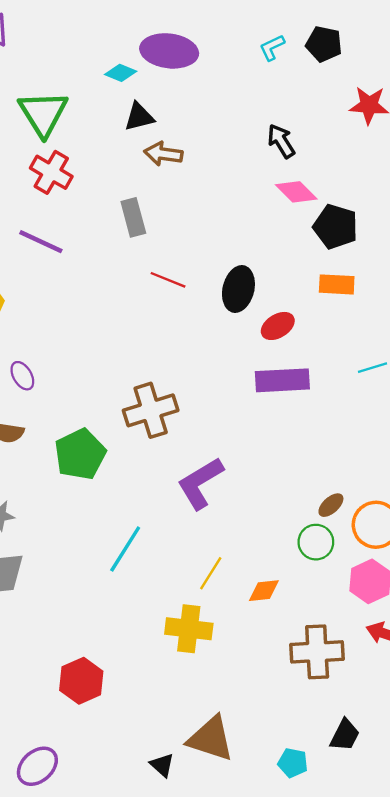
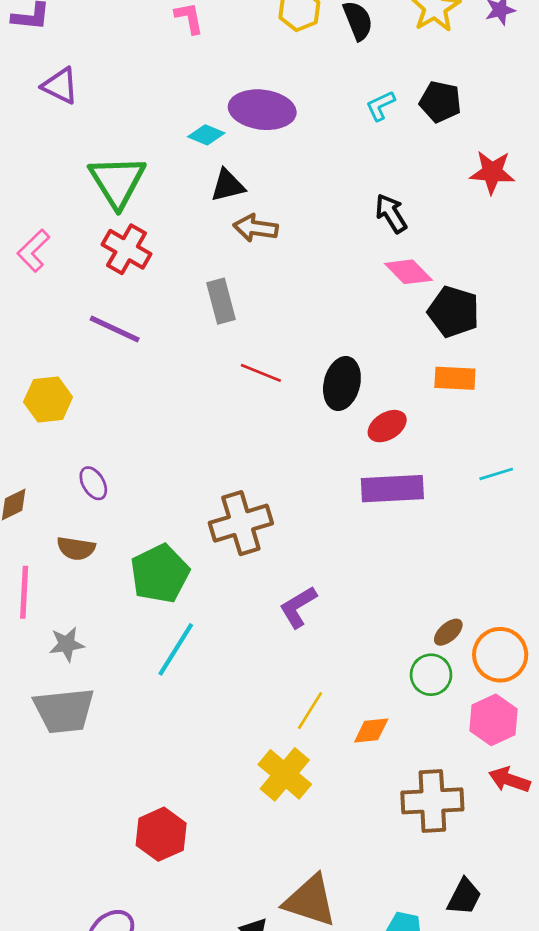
purple L-shape: (200, 483) -> (298, 607), size x0.7
cyan line: (125, 549) -> (176, 649), moved
yellow cross: (189, 629) -> (285, 774), turned 33

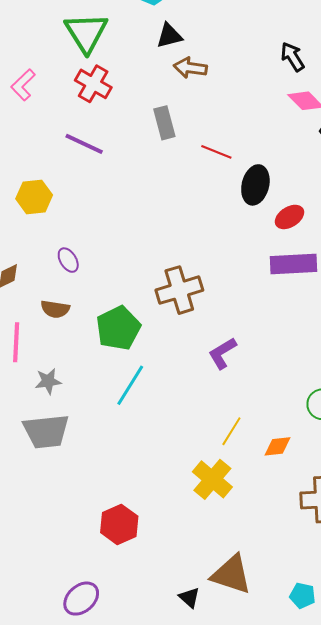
red line: (261, 373) -> (216, 152), moved

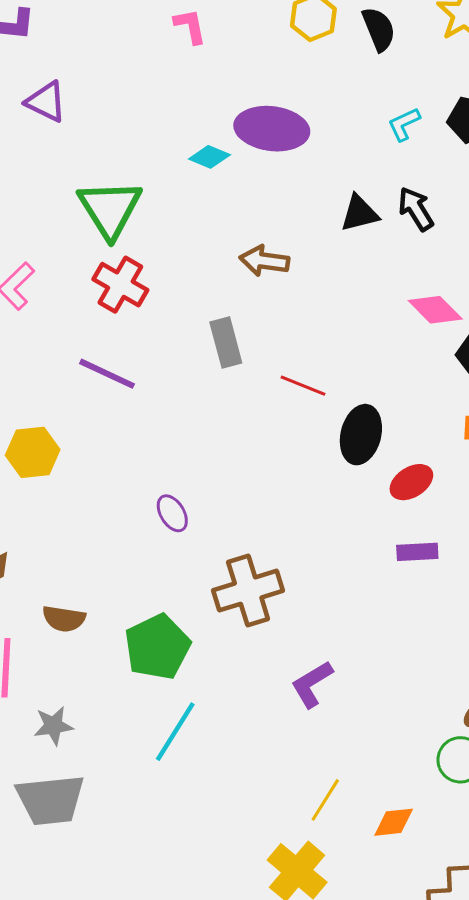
black triangle: (169, 36) -> (359, 213), moved
black arrow: (292, 57) -> (416, 209), moved
purple ellipse: (68, 260) -> (172, 513), moved
purple rectangle: (293, 264) -> (417, 552), size x0.6

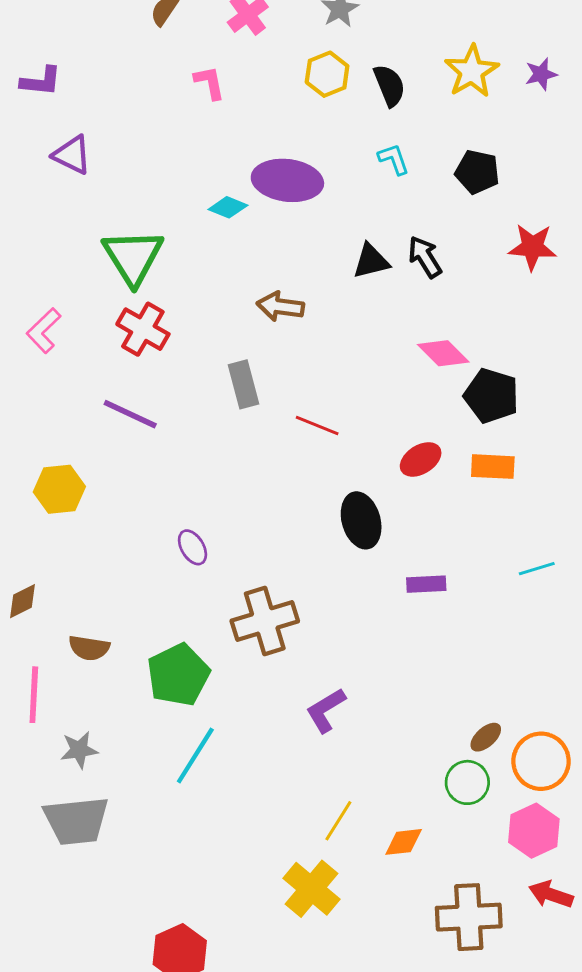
cyan L-shape: (404, 124) -> (394, 159), moved, turned 96
black ellipse: (361, 435) -> (361, 520), moved, turned -30
red ellipse: (411, 482) -> (421, 459), moved

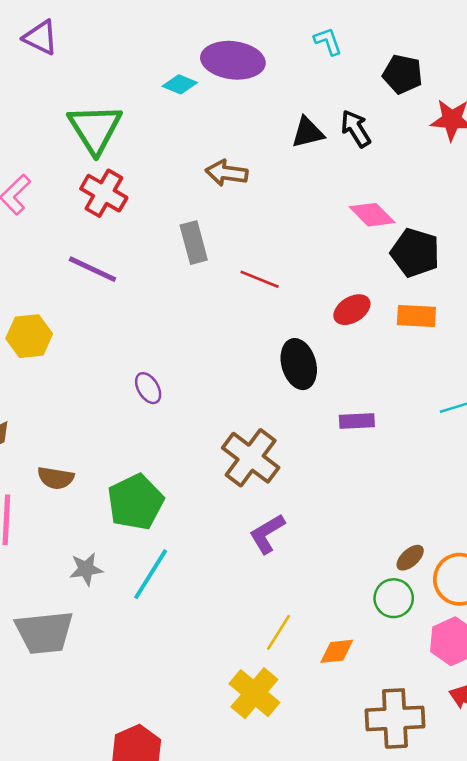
black pentagon: (477, 172) -> (403, 74), moved
brown cross: (265, 621) -> (251, 458), moved, turned -36
gray star: (79, 750) -> (86, 569), moved

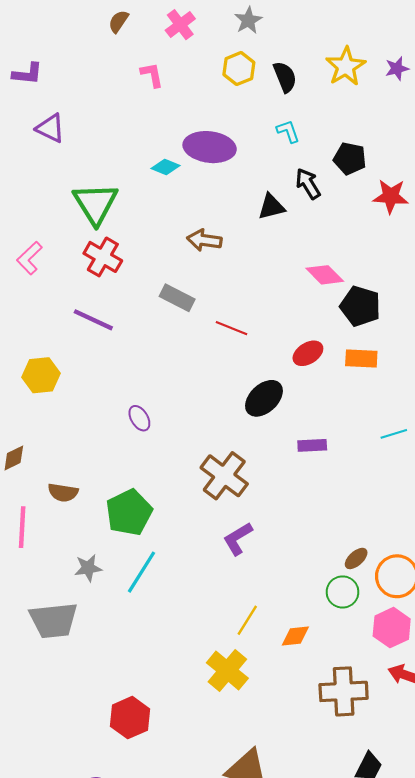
black arrow: (356, 129) -> (308, 184), moved
gray rectangle: (194, 243) -> (177, 298), turned -48
black ellipse: (299, 364) -> (264, 398), turned 63

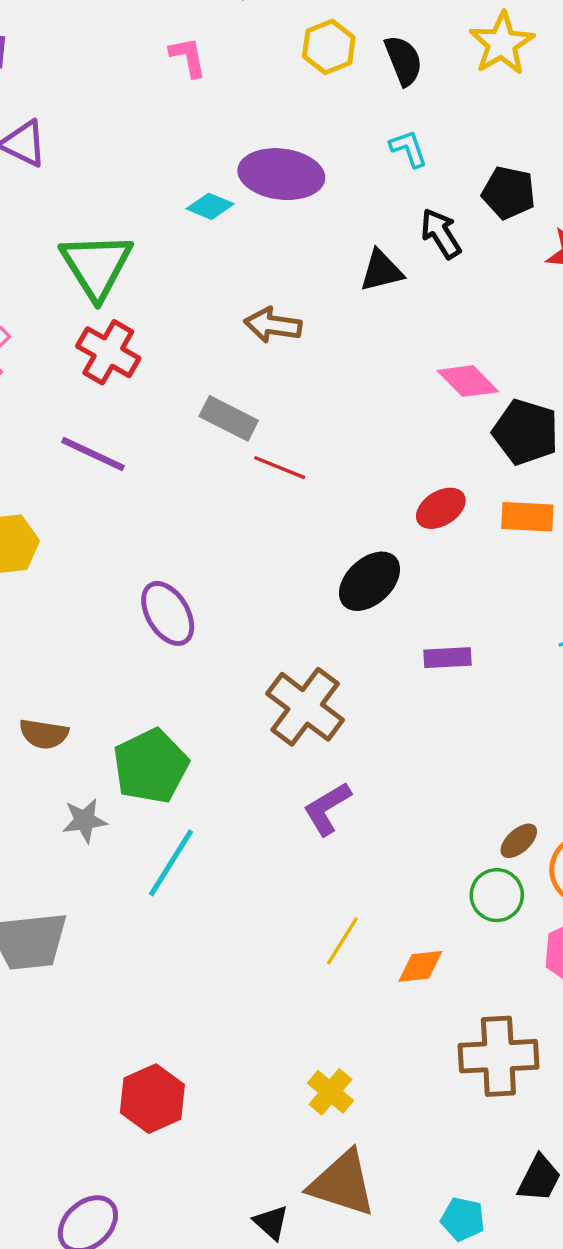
red line: (232, 328) -> (280, 468), moved
purple ellipse: (139, 418) -> (168, 613), size x1.5
gray star: (88, 568) -> (85, 820), moved
yellow cross: (227, 671) -> (331, 1092), moved, size x0.7

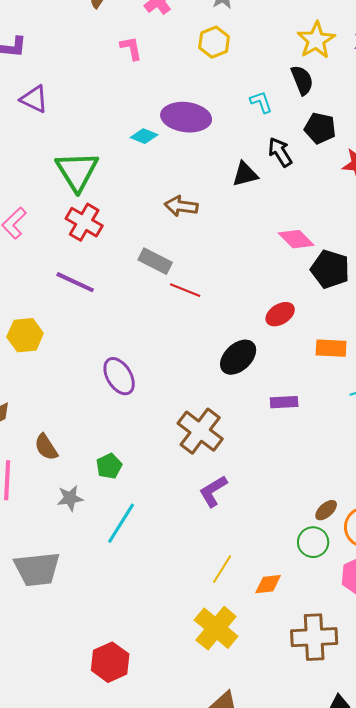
black semicircle: (403, 60) -> (302, 80), moved
orange rectangle: (527, 517) -> (331, 348), moved
brown semicircle: (44, 734) -> (46, 447), turned 48
green pentagon: (151, 766) -> (109, 466), size x0.6
yellow cross: (331, 1092) -> (216, 628), moved, size x1.6

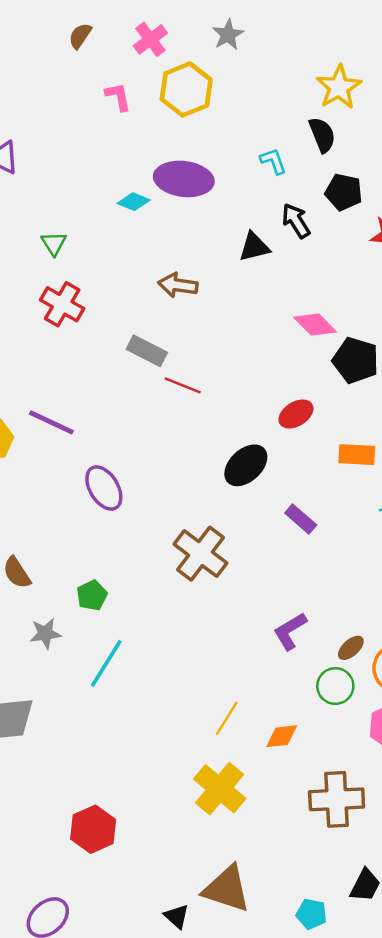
yellow hexagon: (214, 42) -> (186, 89), moved, size x1.4
green triangle: (77, 171) -> (54, 243), size x0.5
purple line: (75, 282) -> (51, 422), moved
purple rectangle: (284, 402) -> (301, 519), turned 44
purple L-shape: (213, 491) -> (290, 631), moved

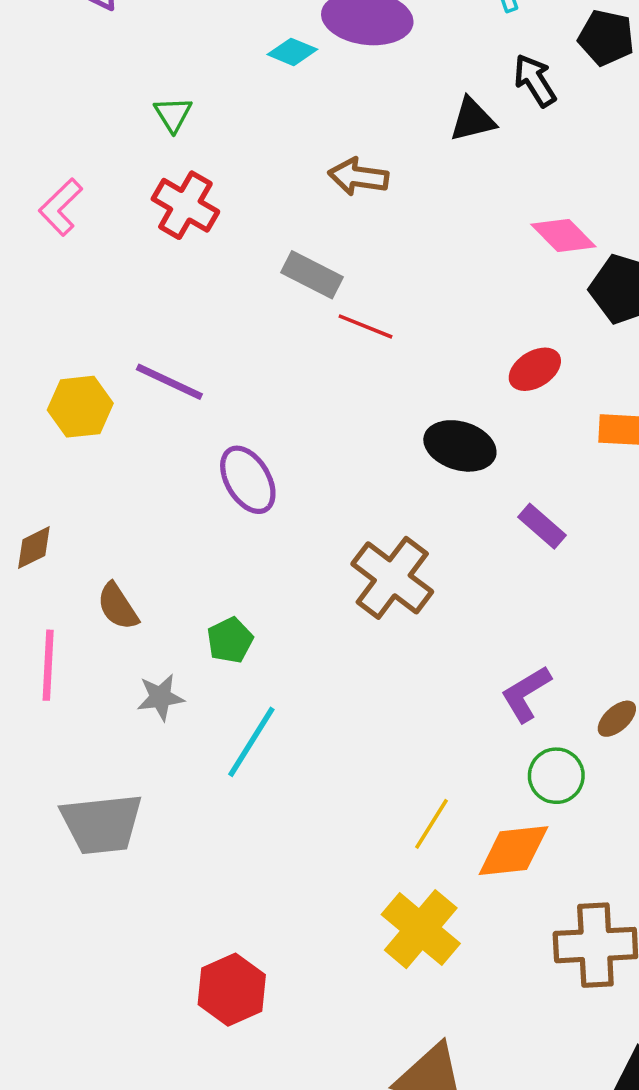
black ellipse: (246, 465) -> (460, 446), turned 60
green circle: (335, 686) -> (556, 776), moved
orange diamond: (282, 736) -> (513, 851), size x1.5

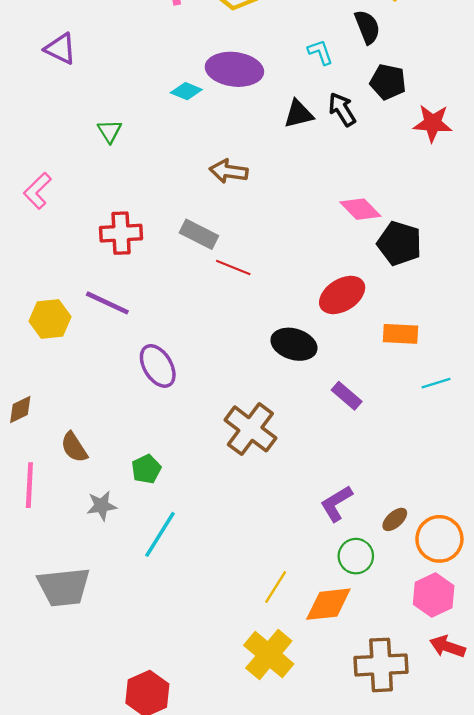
black triangle: (472, 120) -> (299, 114), moved
red cross: (185, 205) -> (121, 233), moved, turned -33
red ellipse: (535, 369) -> (342, 295), size x1.4

